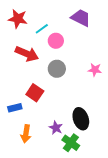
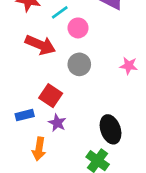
purple star: (56, 128) -> (57, 123), moved

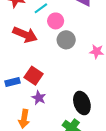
gray circle: (79, 64) -> (66, 40), moved
blue rectangle: (25, 115) -> (12, 82), moved

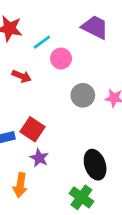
red arrow: (25, 35) -> (22, 76), size x0.6
gray circle: (66, 40) -> (83, 95), moved

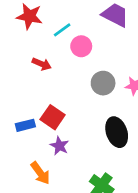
black ellipse: (95, 165) -> (117, 132), moved
orange arrow: (20, 185) -> (40, 173), turned -45

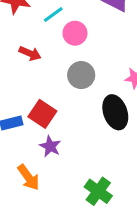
gray circle: (103, 83) -> (81, 75), moved
black ellipse: (117, 132) -> (115, 112), moved

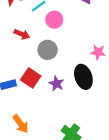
gray circle: (81, 75) -> (48, 50), moved
purple star: (50, 146) -> (57, 84), moved

